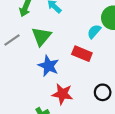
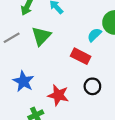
blue star: (48, 66) -> (23, 81), moved
black circle: (103, 92) -> (92, 86), moved

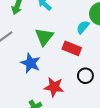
green triangle: (41, 36) -> (44, 37), moved
blue star: (23, 81) -> (31, 63), moved

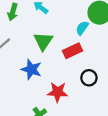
red rectangle: (72, 48) -> (73, 51), turned -42

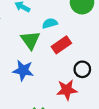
cyan semicircle: (82, 28) -> (50, 23), moved, turned 48
red star: (58, 92) -> (67, 90), moved

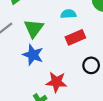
green triangle: (30, 40) -> (34, 28), moved
red star: (67, 90) -> (56, 82), moved

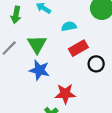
black circle: (91, 65) -> (96, 64), moved

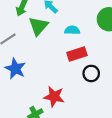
green triangle: (37, 44) -> (38, 26), moved
blue star: (39, 70) -> (15, 69), moved

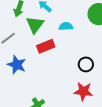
red rectangle: (77, 54) -> (46, 46), moved
red star: (54, 97) -> (83, 91), moved

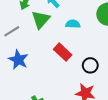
red rectangle: (46, 46) -> (63, 52), moved, turned 60

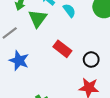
cyan semicircle: (73, 24) -> (69, 10), moved, turned 56

